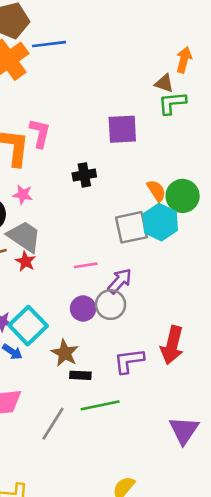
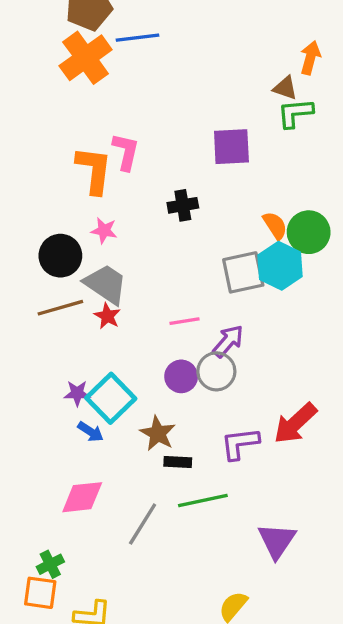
red arrow: (172, 345) -> (295, 423), turned 33
purple triangle: (184, 430) -> (277, 541), moved

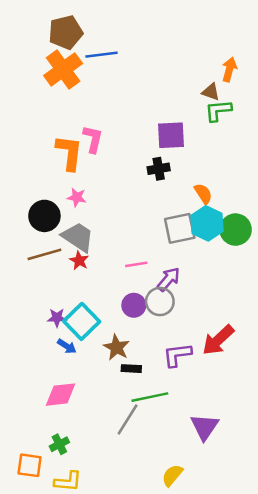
black cross: (183, 205) -> (159, 169), moved
green circle: (309, 232) -> (236, 230), moved
gray line: (143, 524) -> (128, 419), moved
green cross: (50, 564) -> (59, 444), moved

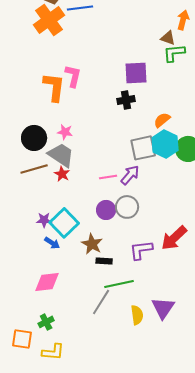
orange semicircle: (203, 194) -> (162, 120), turned -96
pink star: (77, 197) -> (65, 132), moved
purple arrow: (169, 279) -> (130, 175), moved
yellow semicircle: (172, 475) -> (137, 315), moved, turned 132

